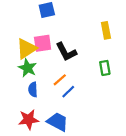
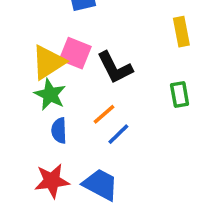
pink square: (43, 43) -> (75, 53), turned 30

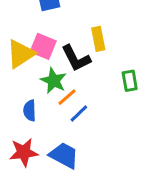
yellow rectangle: (181, 32) -> (98, 39), moved
green star: (50, 95) -> (54, 81), moved

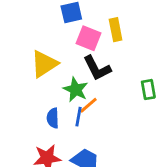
yellow rectangle: (98, 39) -> (116, 30), moved
pink square: (43, 46) -> (88, 38), moved
blue line: (79, 113) -> (78, 117), moved, turned -36

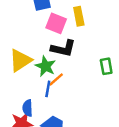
yellow triangle: (44, 64) -> (20, 60), moved
black L-shape: (97, 68) -> (63, 48), turned -50
blue semicircle: (53, 118) -> (28, 108), moved

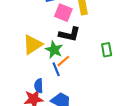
blue line: (48, 89) -> (56, 69), turned -32

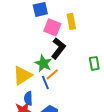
black L-shape: (70, 34) -> (58, 48), turned -65
yellow triangle: (32, 45) -> (22, 75), moved

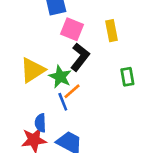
yellow rectangle: (71, 21) -> (112, 31), moved
yellow triangle: (22, 75) -> (32, 70), moved

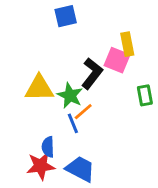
pink square: (72, 29) -> (117, 60), moved
yellow triangle: (32, 70) -> (39, 88), turned 32

